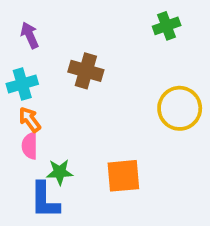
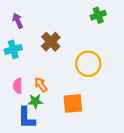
brown cross: (86, 71) -> (51, 42), turned 30
yellow circle: (180, 108) -> (88, 64), moved
orange arrow: (30, 120) -> (41, 85), moved

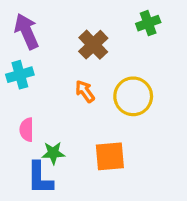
purple arrow: (18, 21) -> (27, 31), size x1.5
brown cross: (51, 42) -> (93, 45), moved
orange arrow: (41, 85) -> (85, 91), moved

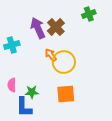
purple arrow: (27, 31) -> (38, 28), moved
yellow circle: (133, 96) -> (64, 62), moved
pink semicircle: (27, 130) -> (12, 85), moved

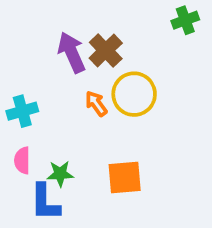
green cross: (89, 14) -> (185, 20), moved
cyan cross: (12, 45) -> (22, 111), moved
yellow circle: (64, 62) -> (134, 94), moved

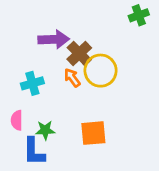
brown cross: (106, 51) -> (79, 54), moved
purple arrow: (72, 52) -> (54, 39), turned 112
cyan cross: (22, 111) -> (32, 83), moved

